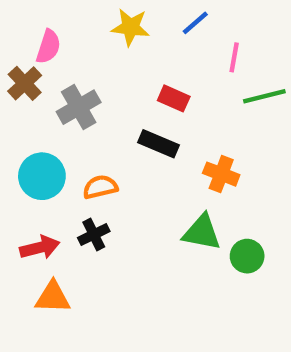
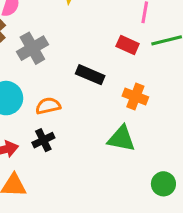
red rectangle: (174, 98) -> (128, 45), moved
green circle: (247, 256) -> (163, 184), moved

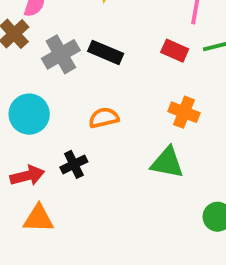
black rectangle: (90, 75) -> (106, 52), moved
orange semicircle: (48, 106) -> (104, 118), moved

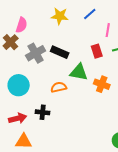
red rectangle: (175, 51) -> (97, 51), turned 48
green triangle: (167, 163) -> (79, 72), moved
black cross: (74, 164) -> (43, 112), turned 32

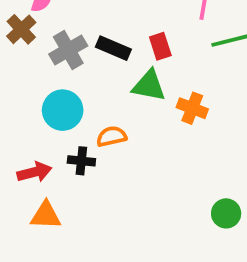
red rectangle: (97, 51) -> (160, 46), moved
cyan circle: (19, 85) -> (63, 110), moved
orange semicircle: (59, 87) -> (111, 136), moved

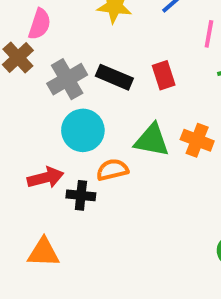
green triangle: (149, 86) -> (152, 140), moved
cyan circle: (63, 110) -> (83, 130), moved
red arrow: (34, 172) -> (45, 178), moved

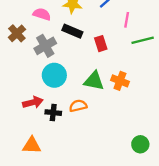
pink semicircle: (40, 24) -> (42, 14), moved, turned -90
black rectangle: (114, 77) -> (72, 31), moved
orange semicircle: (112, 170) -> (78, 106), moved

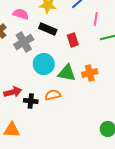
cyan circle: (54, 75) -> (44, 64), moved
orange cross: (120, 81) -> (90, 73), turned -35

